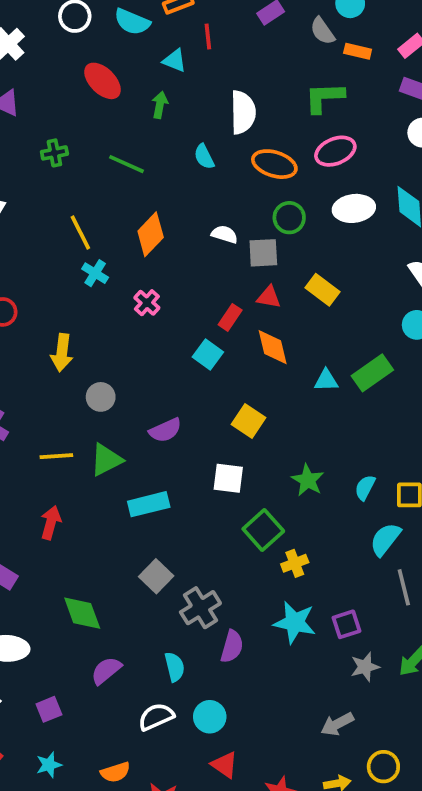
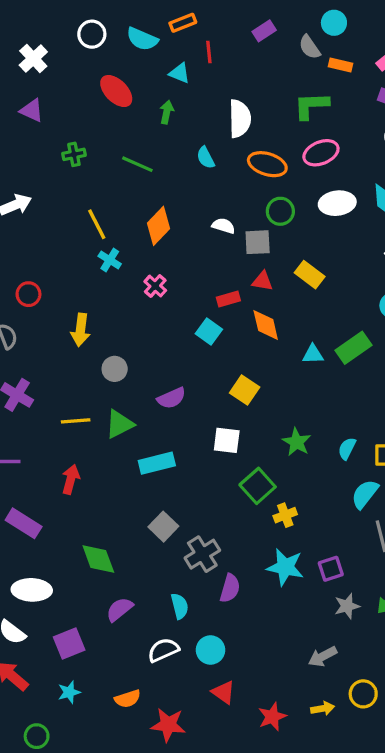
red rectangle: (230, 317) -> (228, 299), turned 40
purple square: (49, 709) -> (69, 644), size x1.4

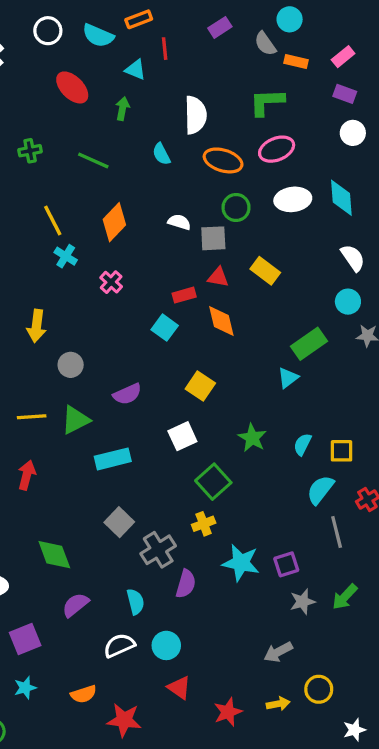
cyan triangle: (313, 354) -> (288, 378), moved, turned -35
white square: (227, 440) -> (182, 436), turned -32
yellow cross: (285, 515) -> (204, 524), moved

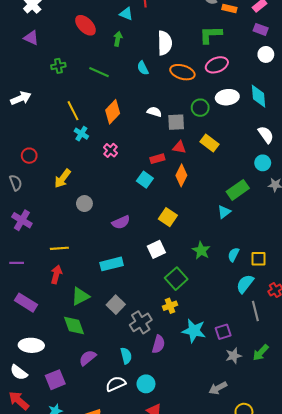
green circle: (236, 208) -> (200, 108), moved
orange diamond: (221, 321) -> (181, 175), turned 40
yellow arrow: (37, 326) -> (63, 178), turned 30
yellow line: (32, 417) -> (59, 248), moved
green triangle: (75, 420) -> (80, 296), moved

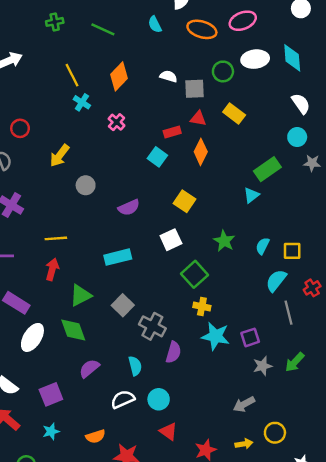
yellow cross: (170, 306) -> (202, 307), moved, turned 32
gray cross: (141, 322) -> (152, 326), turned -30
white ellipse: (31, 345) -> (32, 337), moved, turned -60

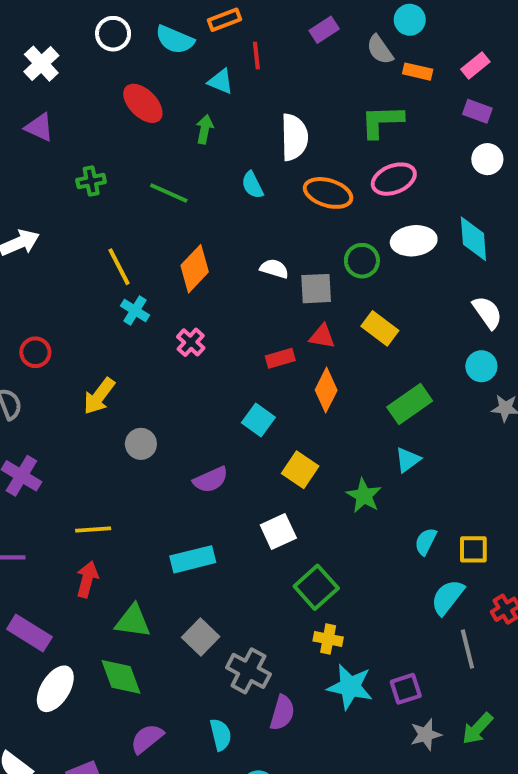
cyan square: (157, 157) -> (258, 420), moved
green rectangle: (267, 169) -> (410, 404), moved
green star: (224, 241) -> (364, 496), moved
green triangle: (81, 295) -> (133, 621), turned 35

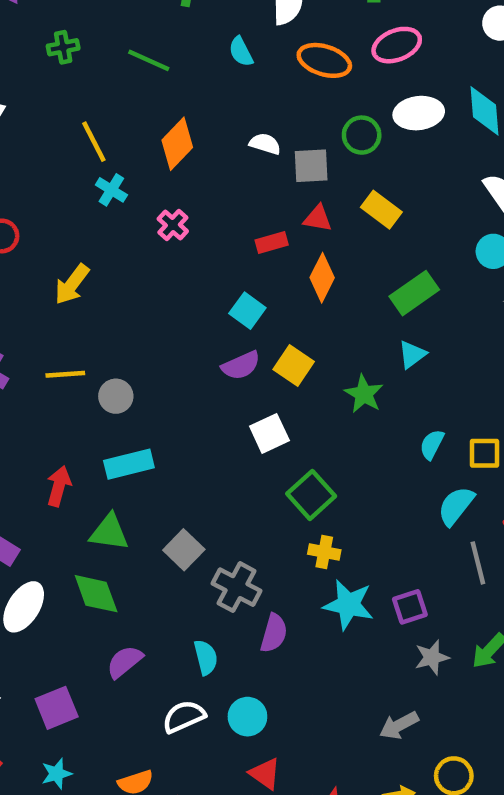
gray circle: (141, 444) -> (116, 396), moved
purple semicircle: (211, 480) -> (241, 365), moved
yellow line: (93, 529) -> (65, 374), moved
cyan rectangle: (193, 559) -> (129, 464), moved

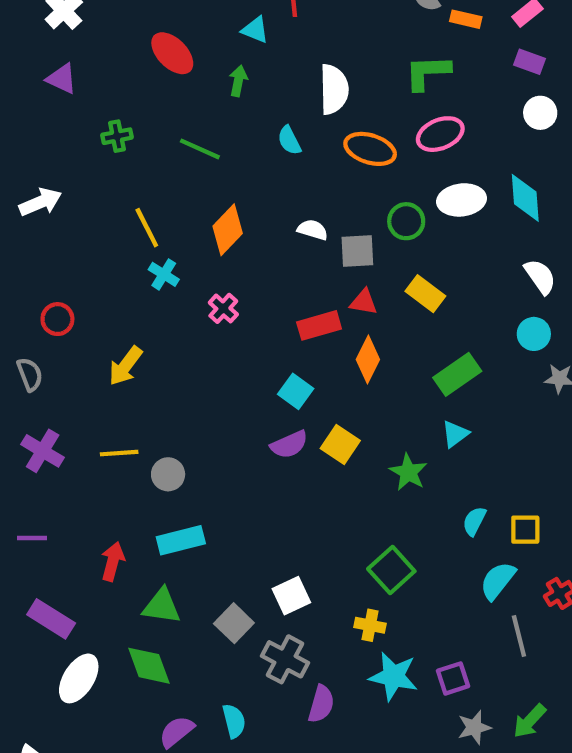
red rectangle: (272, 243) -> (319, 325), size x1.4
white square: (269, 433) -> (291, 596), moved
green square: (311, 495) -> (391, 570), moved
cyan semicircle: (206, 657) -> (234, 721), moved

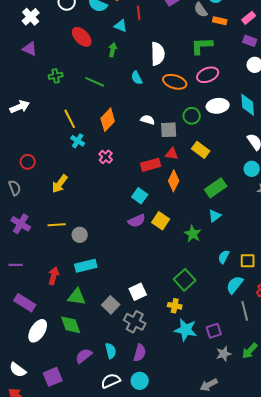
purple semicircle: (321, 704) -> (140, 353), moved

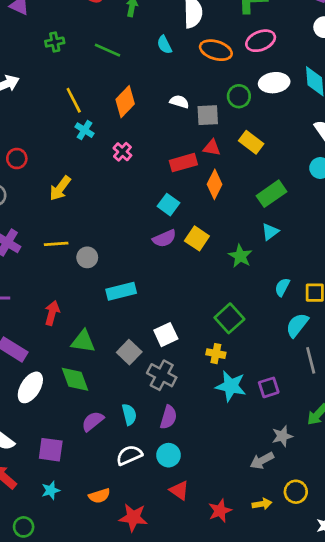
cyan rectangle: (86, 266) -> (121, 291), moved
gray star: (224, 354) -> (282, 436), moved
purple square: (53, 377) -> (51, 450), turned 30

